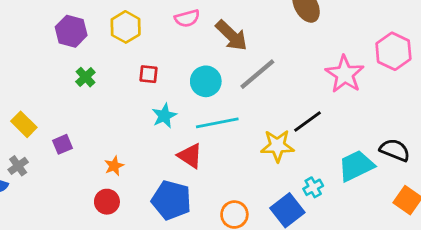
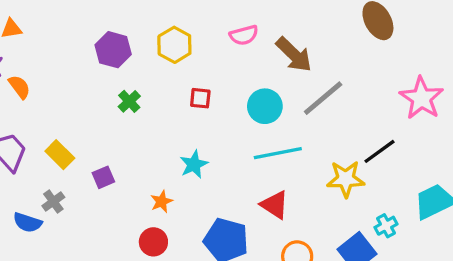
cyan star: (164, 116) -> (194, 164), moved
red triangle: (190, 156) -> (275, 205), moved

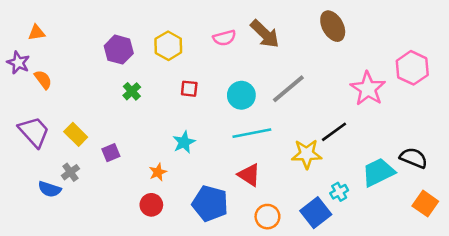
brown arrow: (294, 55) -> (265, 34), moved

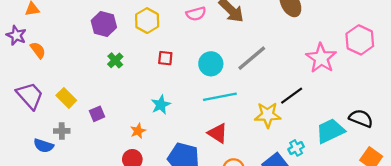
gray cross: (70, 172) -> (62, 131), turned 35

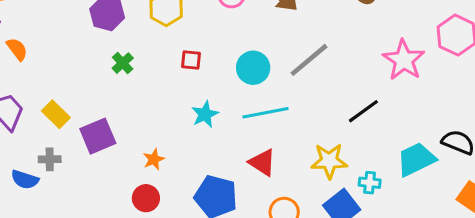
cyan star: (161, 105) -> (205, 114), moved
purple square: (97, 114) -> (98, 136), size x1.6
yellow star: (268, 115) -> (329, 161), moved
cyan cross: (296, 148) -> (370, 183), turned 35

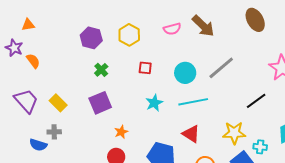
purple square: (98, 136) -> (100, 103), moved

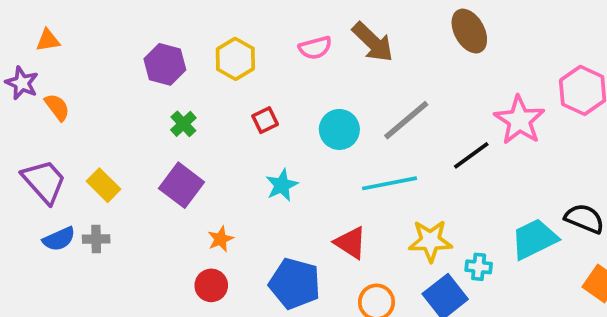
red square: (145, 68) -> (265, 120), turned -32
black line: (256, 101) -> (471, 155), moved
cyan line: (193, 102) -> (389, 183), moved
purple square: (100, 103) -> (182, 185), turned -30
blue semicircle: (38, 145) -> (59, 239), moved, turned -42

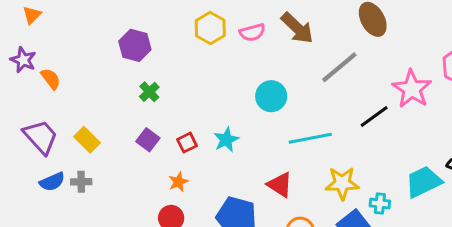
orange triangle: (48, 40) -> (32, 15), moved, turned -36
yellow hexagon: (235, 59) -> (210, 28), moved
red square: (265, 120) -> (187, 143), moved
gray line: (406, 120) -> (339, 67), moved
purple square: (182, 185) -> (148, 140), size x0.7

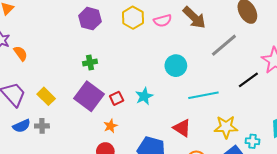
purple hexagon: (135, 45) -> (90, 19), moved
green cross: (149, 92) -> (90, 63), turned 32
purple square: (148, 140) -> (89, 96), size x1.8

